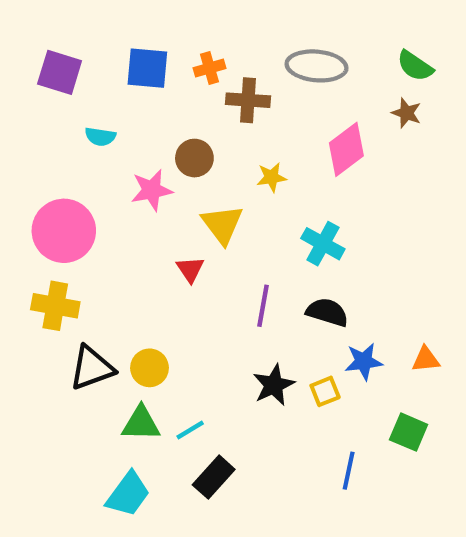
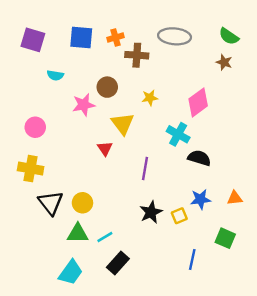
pink diamond: (346, 149) -> (198, 102), moved
pink circle: (64, 231) -> (35, 127), size x0.6
black semicircle: (327, 312) -> (199, 158), moved
black triangle: (92, 368) -> (51, 203), turned -48

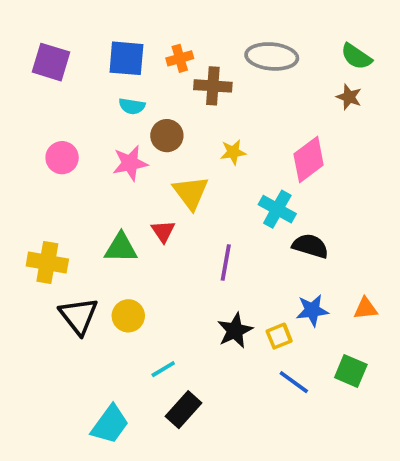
cyan semicircle: (55, 75) -> (132, 106), moved
pink circle: (35, 127) -> (62, 158), moved
green triangle: (78, 233) -> (121, 248), moved
blue line: (192, 259) -> (294, 382), moved, turned -66

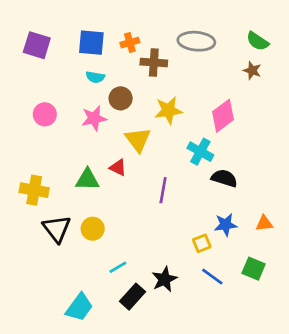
yellow star: (233, 152) -> (168, 110), size x1.5
red triangle: (163, 231) -> (118, 168), turned -30
black star: (235, 331) -> (164, 279), moved

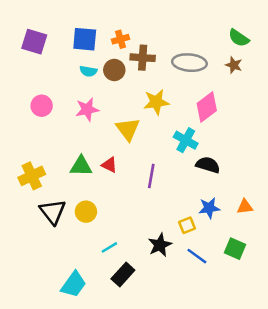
gray ellipse: (196, 41) -> (189, 63), moved
brown circle: (121, 98) -> (114, 70), moved
red triangle: (118, 168) -> (109, 165), moved
yellow cross: (34, 190) -> (32, 176), turned -35
black star: (164, 279) -> (160, 245), moved

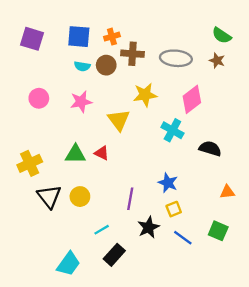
black semicircle: (208, 165) -> (210, 149), moved
purple line: (151, 176) -> (130, 199), moved
blue star: (209, 208) -> (168, 183), moved, turned 30

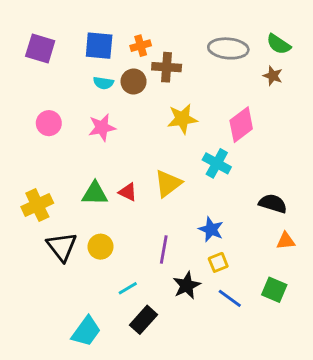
gray ellipse: (176, 58) -> (228, 48), moved
yellow triangle: (119, 120) -> (168, 183), moved, turned 30
black semicircle: (210, 149) -> (273, 204), moved

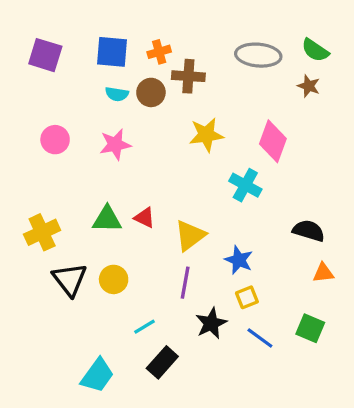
pink diamond: (241, 125) -> (273, 141), turned -33
yellow triangle: (168, 183) -> (190, 236), moved

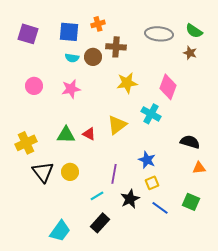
orange cross: (159, 52) -> (98, 24), moved
yellow triangle: (190, 236) -> (117, 125), moved
cyan line: (144, 327) -> (97, 196), moved

